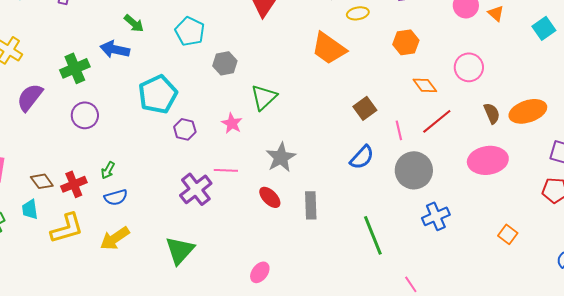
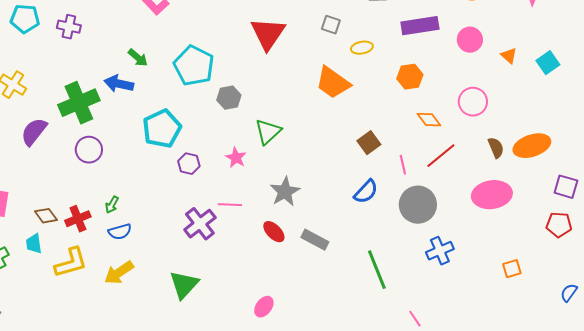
orange triangle: (496, 13) -> (509, 56), moved
cyan pentagon: (190, 31) -> (194, 66), size x1.4
green cross: (75, 68) -> (79, 103), size x1.4
gray rectangle: (311, 205) -> (315, 240), turned -60
orange square: (508, 234) -> (512, 269), turned 36

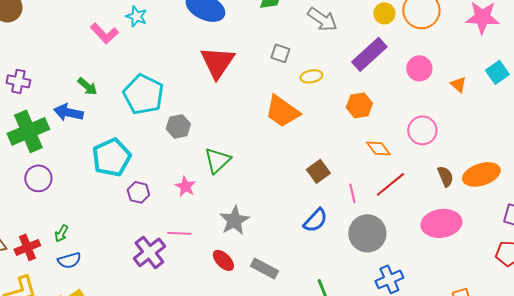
purple rectangle: (420, 26) -> (369, 54), turned -33
purple cross: (69, 27) -> (18, 81), moved
cyan square: (548, 63) -> (497, 72), moved

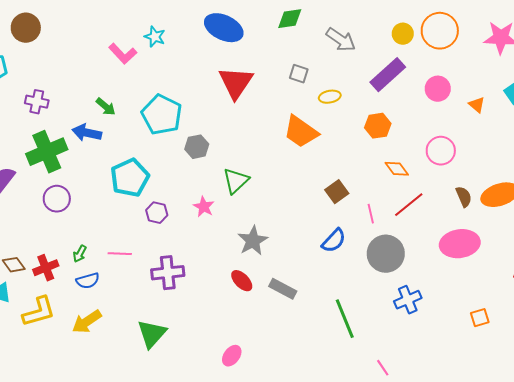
pink line: (179, 233) -> (120, 254), moved
purple cross: (149, 252) -> (168, 273), turned 32

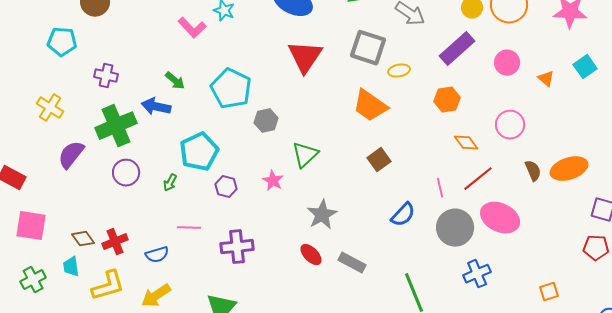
gray square: (299, 74) -> (368, 48), size x1.8
brown square: (337, 192) -> (379, 160), moved
pink ellipse: (460, 244) -> (500, 218), moved, turned 33
green arrow: (80, 254) -> (170, 183), moved

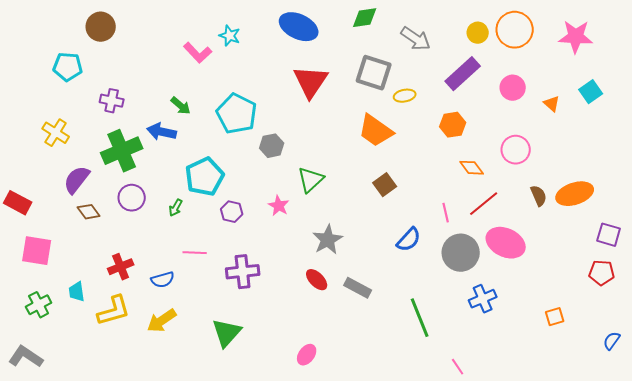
brown diamond: (83, 239) -> (89, 212), moved

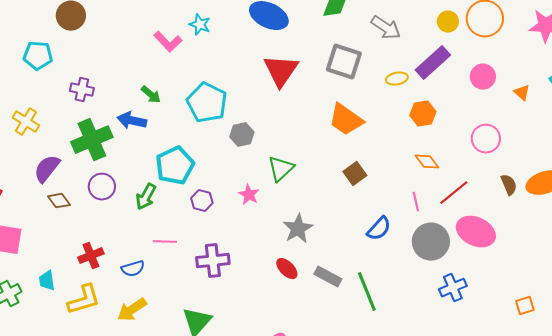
yellow ellipse: (405, 96) -> (397, 79), moved
orange diamond: (472, 168) -> (427, 162), moved
green arrow: (176, 208) -> (146, 197), size x1.5
green line: (420, 318) -> (367, 292), moved

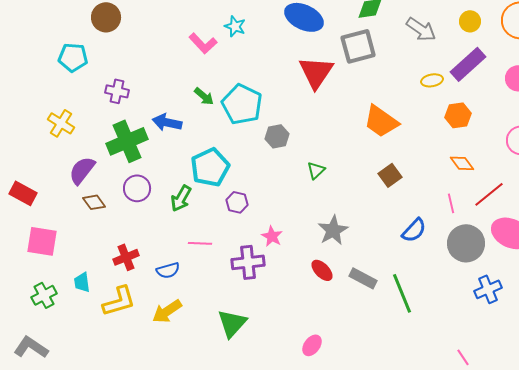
yellow circle: (448, 22) -> (470, 21), moved
gray square: (344, 62) -> (358, 46), moved, turned -33
green arrow: (151, 95) -> (204, 96), moved
green triangle: (281, 169) -> (316, 170), size x0.7
pink star: (249, 195) -> (272, 236), moved

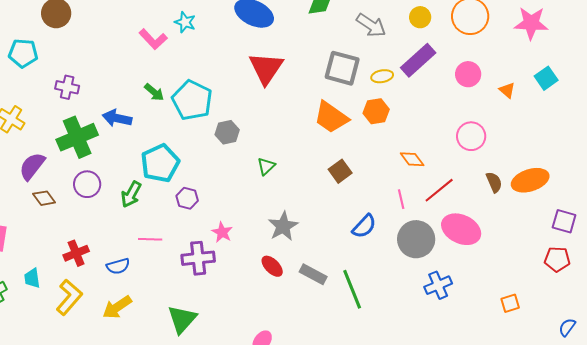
gray square: (358, 46) -> (342, 68), moved, turned 30
orange hexagon: (458, 115) -> (376, 111), moved
yellow L-shape: (119, 301) -> (69, 297), turned -33

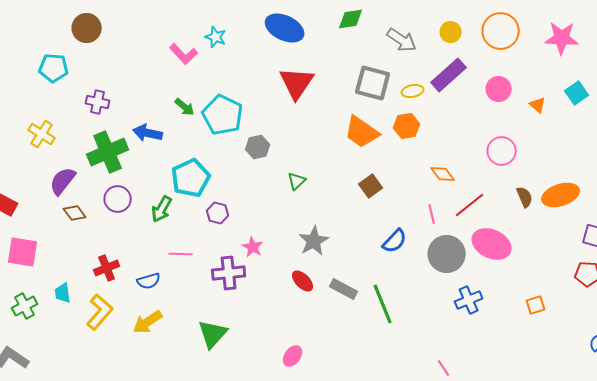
orange square: (510, 303) -> (536, 305), moved

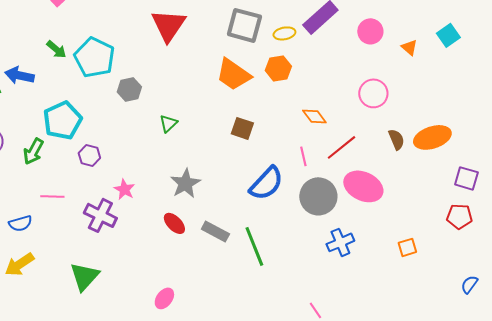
brown square: (371, 186) -> (242, 128), turned -35
blue semicircle: (395, 241) -> (266, 183), size x1.4
purple cross: (229, 273) -> (100, 215), turned 32

